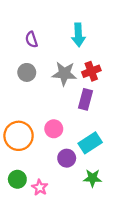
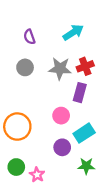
cyan arrow: (78, 35) -> (73, 32), turned -120
pink circle: (54, 129) -> (61, 116), moved

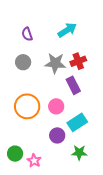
purple rectangle: (80, 93) -> (73, 85), turned -42
orange circle: (17, 127) -> (27, 106), moved

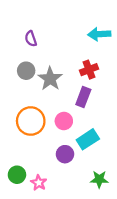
cyan arrow: (67, 30) -> (99, 34), moved, turned -150
gray star: (55, 63) -> (50, 79), moved, turned 30
purple rectangle: (73, 85) -> (83, 97), turned 48
green star: (79, 153) -> (99, 179), moved

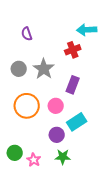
red cross: (89, 70) -> (73, 50), moved
gray circle: (26, 71) -> (19, 69), moved
green star: (99, 179) -> (63, 157), moved

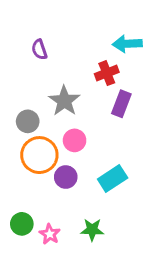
gray circle: (19, 69) -> (28, 121), moved
purple rectangle: (73, 85) -> (121, 104), moved
pink circle: (56, 106) -> (75, 140), moved
purple circle: (57, 135) -> (66, 177), moved

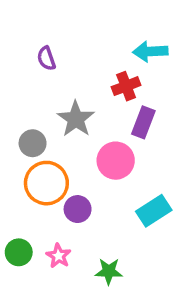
pink circle: (75, 140) -> (116, 161), moved, size x1.4
cyan rectangle: (113, 178) -> (154, 211), moved
green circle: (22, 224) -> (19, 252), moved
pink star: (50, 234) -> (59, 256), moved

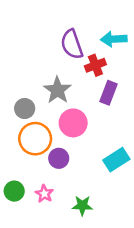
purple semicircle: (46, 58) -> (72, 44), moved, size x1.6
pink circle: (116, 161) -> (73, 123), moved

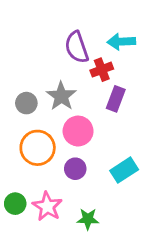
gray circle: (25, 109) -> (26, 103), moved
purple circle: (59, 158) -> (75, 169), moved
pink star: (44, 194) -> (47, 206), size x1.5

